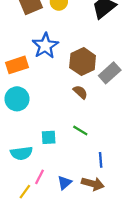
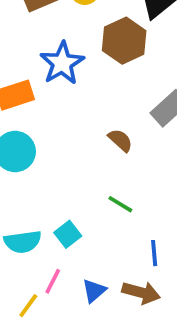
brown hexagon: (83, 62) -> (124, 41), moved
cyan square: (49, 137) -> (68, 234), moved, turned -35

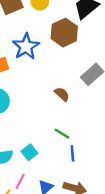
blue line: (154, 253) -> (72, 153), moved

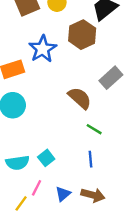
brown semicircle: (62, 94) -> (80, 98), size x1.5
green line: (62, 134) -> (94, 129), moved

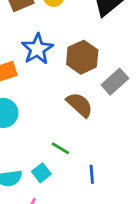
brown hexagon: (82, 35) -> (82, 57), moved
green line: (94, 129) -> (60, 148), moved

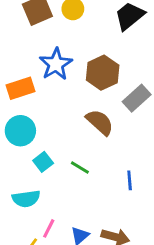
cyan square: (41, 173) -> (43, 162), moved
blue line: (92, 174) -> (130, 180), moved

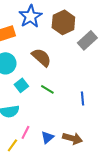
brown semicircle: (100, 122) -> (41, 57), moved

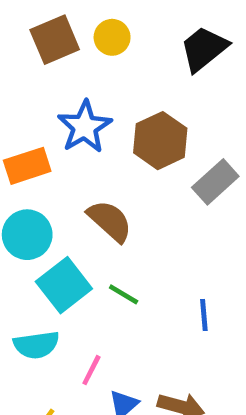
cyan square: (21, 85) -> (64, 285), size x1.6
pink line: (25, 132) -> (91, 370), moved

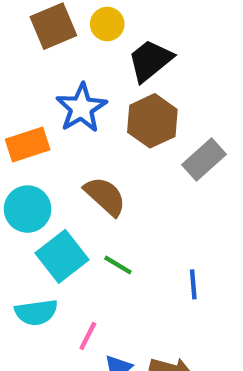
black trapezoid: (204, 49) -> (150, 61), moved

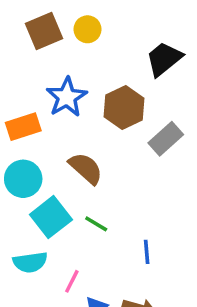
black trapezoid: (150, 61) -> (164, 59), moved
blue line: (193, 284) -> (147, 252), moved

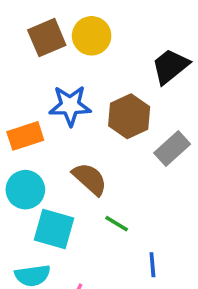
yellow circle: (87, 29) -> (92, 36), size x1.4
blue star: (67, 97) -> (70, 106), turned 30
cyan square: (51, 217) -> (54, 229), turned -36
green line: (96, 224) -> (117, 224), moved

